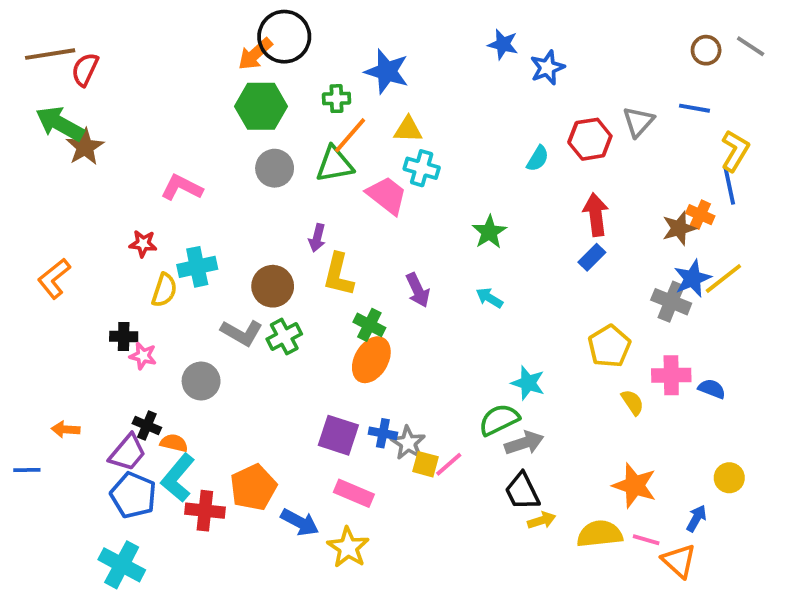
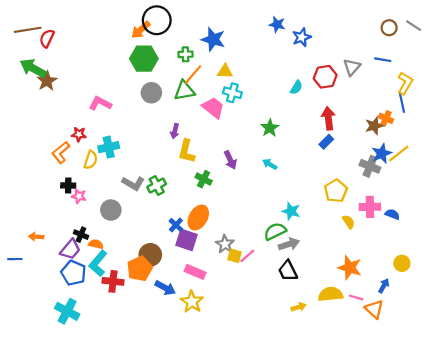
orange L-shape: (54, 278) -> (61, 152), moved
brown circle: (273, 286) -> (150, 255), moved
orange ellipse: (371, 360) -> (198, 217), moved
blue cross: (383, 433) -> (176, 225), moved, turned 32
yellow arrow: (542, 520) -> (298, 307), moved

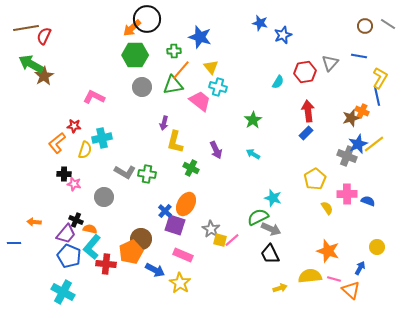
yellow triangle: (225, 71) -> (211, 67), turned 49
green cross: (157, 185) -> (147, 174), turned 36
gray arrow: (289, 244) -> (271, 229), turned 42

